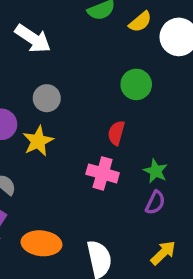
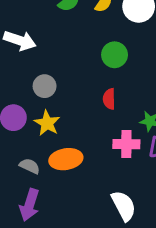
pink cross: (103, 173) -> (126, 144), moved
orange ellipse: (41, 243) -> (66, 159), moved

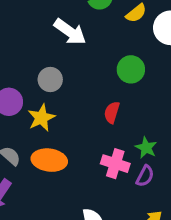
white arrow: (20, 41) -> (70, 32), moved

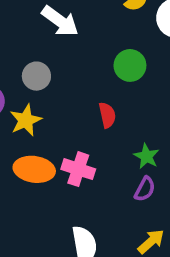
red semicircle: (112, 112) -> (107, 115), turned 150
pink cross: (115, 164) -> (78, 169), moved

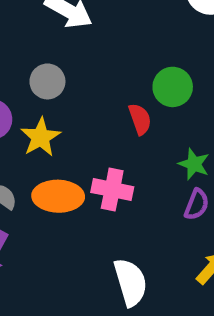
green circle: (130, 65) -> (173, 87), moved

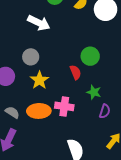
yellow star: (41, 137) -> (40, 80), moved
green star: (194, 164) -> (94, 92), moved

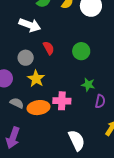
red semicircle: (76, 72) -> (49, 48), moved
gray semicircle: (12, 112) -> (17, 103), moved

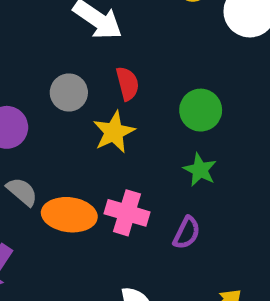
yellow star: (36, 79) -> (114, 132), moved
green star: (88, 85) -> (200, 170), moved
purple semicircle: (100, 101) -> (187, 233), moved

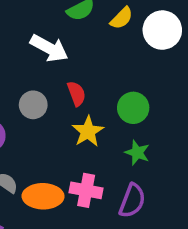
yellow star: (114, 132) -> (88, 131), moved
purple semicircle: (187, 233) -> (132, 201), size x1.4

